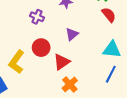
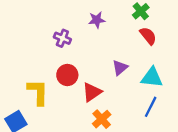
purple triangle: (72, 34) -> (120, 68), moved
yellow L-shape: (17, 62) -> (38, 92), turned 145

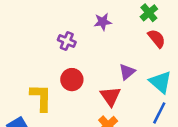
cyan triangle: (152, 77) -> (160, 82), turned 35
red triangle: (92, 92) -> (110, 96), moved, turned -30

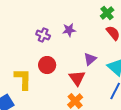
purple star: (103, 22) -> (69, 30), moved

